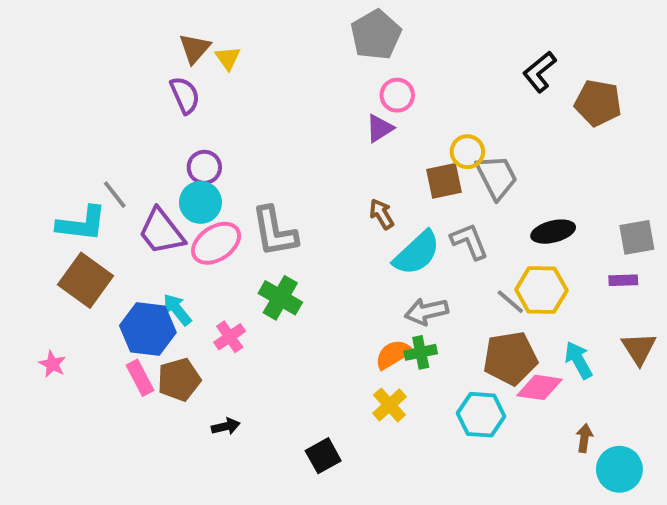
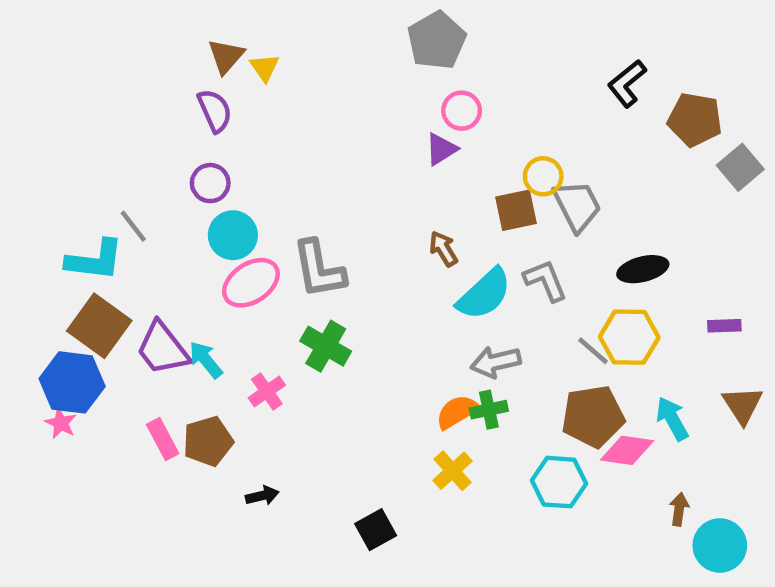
purple circle: (204, 167) -> (210, 183), moved
purple trapezoid: (161, 232) -> (163, 348), moved
gray square: (637, 237) -> (740, 167), moved, turned -30
blue hexagon: (148, 329) -> (72, 382), moved

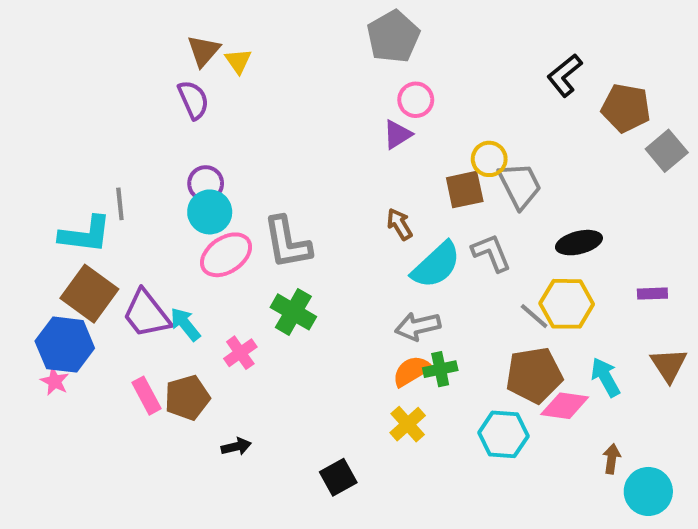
purple circle: (210, 183) -> (206, 183), moved
gray line: (133, 226) -> (120, 204), turned 32
gray arrow: (496, 362) -> (418, 326), moved

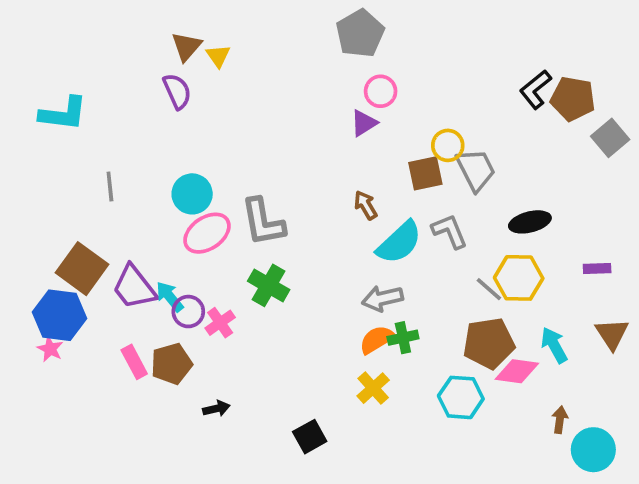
black L-shape: (565, 75) -> (535, 89), moved
purple circle: (206, 183) -> (188, 312), moved
cyan L-shape: (85, 234) -> (63, 114), moved

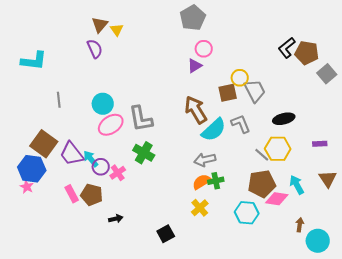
brown arrow: (366, 205) -> (196, 110), size x1.8
brown pentagon: (172, 364) -> (92, 195), turned 30

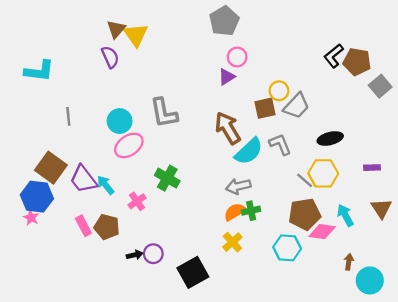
yellow triangle: (117, 30) -> (136, 35), size x1.6
gray trapezoid: (255, 91) -> (296, 106), turned 70
gray L-shape: (141, 119) -> (164, 113), moved
purple circle: (101, 167) -> (153, 254), moved
black square: (166, 234) -> (193, 272), size x1.5

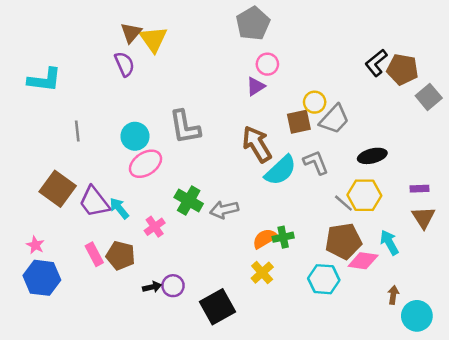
gray arrow: (238, 186) -> (224, 210), moved
blue hexagon: (37, 197) -> (42, 278), moved
brown triangle: (381, 208) -> (423, 218), moved

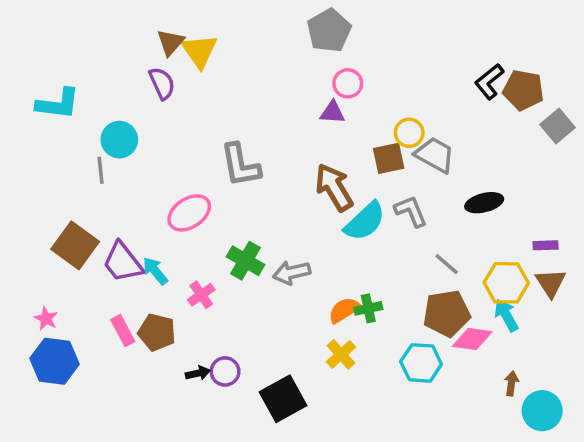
purple triangle: (256, 86) -> (332, 112), turned 36
gray trapezoid: (334, 119) -> (435, 155), turned -104
cyan circle: (135, 136) -> (119, 140), moved
yellow hexagon: (364, 195) -> (506, 283), moved

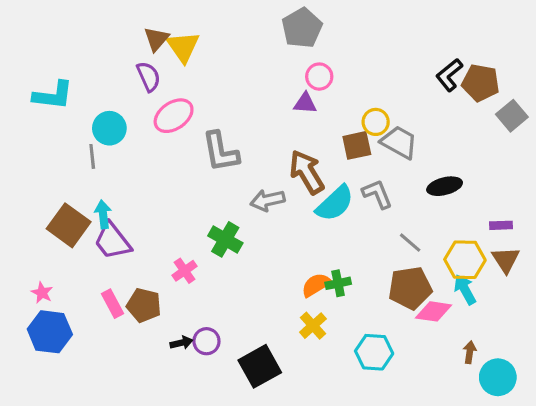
pink ellipse: (189, 213) -> (174, 116), moved
cyan arrow: (155, 271) -> (103, 214), moved, turned 32
gray arrow: (292, 273) -> (268, 200), moved
cyan hexagon: (421, 363) -> (374, 352), moved

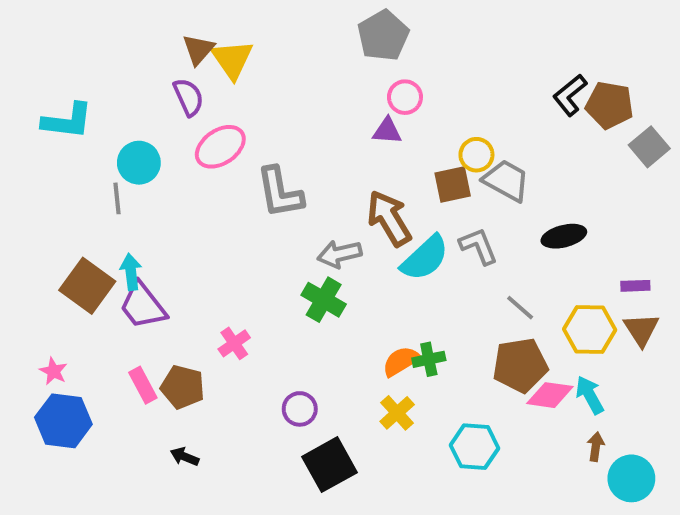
green cross: (225, 239) -> (324, 300), moved
cyan arrow: (465, 290) -> (590, 395), moved
purple circle: (206, 341) -> (300, 409), moved
black arrow: (181, 343) -> (185, 457), moved, turned -145

